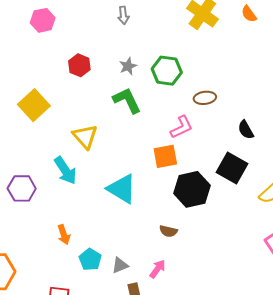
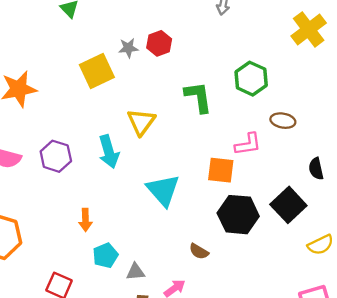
gray star: (128, 66) -> (128, 48), moved

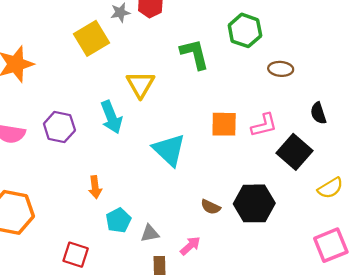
pink L-shape: (248, 144) -> (264, 125), moved
black hexagon: (238, 215) -> (254, 203), moved

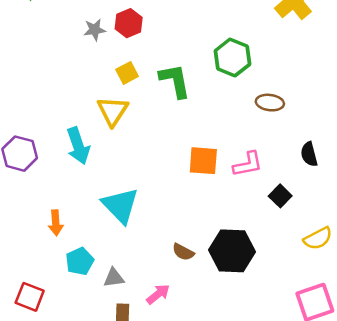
yellow square: (91, 38) -> (127, 73), moved, size x0.6
cyan triangle: (169, 150) -> (120, 205), moved
black square: (295, 152) -> (280, 196), size x0.6

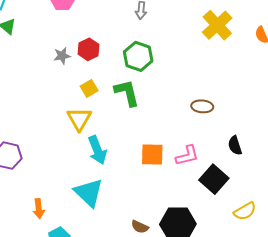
green hexagon: (232, 57) -> (138, 56), moved
cyan arrow: (78, 146) -> (97, 150), moved
black square: (280, 196) -> (214, 179), size x1.6

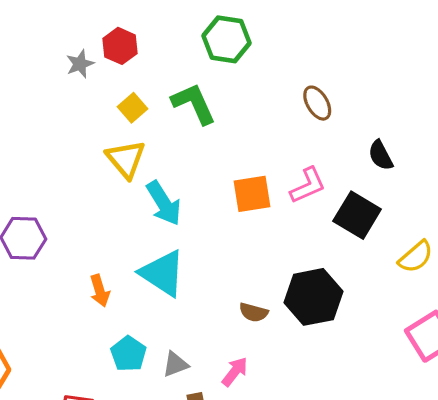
green hexagon: (138, 56) -> (227, 39), moved
brown ellipse: (202, 106) -> (317, 103), turned 65
orange arrow: (39, 209) -> (100, 291), moved

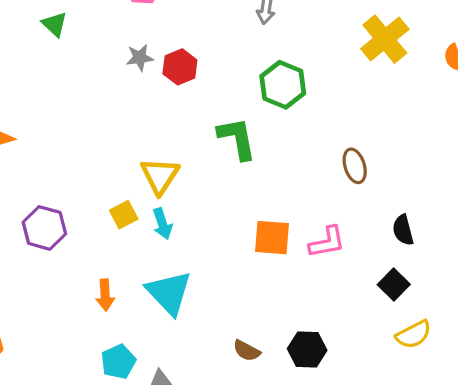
gray star: (80, 64) -> (140, 58), moved
yellow square: (132, 108) -> (124, 215), moved
cyan arrow: (164, 203) -> (162, 224), moved, size x0.7
black square: (357, 215) -> (394, 285), moved, size x0.7
black hexagon: (313, 297) -> (307, 349), size x0.7

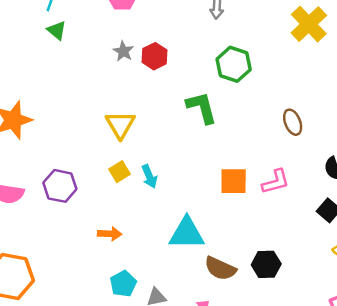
gray star: (140, 58) -> (123, 51), turned -30
yellow triangle: (160, 176) -> (120, 125), moved
cyan triangle: (169, 293) -> (187, 233), moved, turned -42
orange arrow: (105, 295) -> (110, 234), turned -80
brown semicircle: (247, 351) -> (220, 269), size x1.5

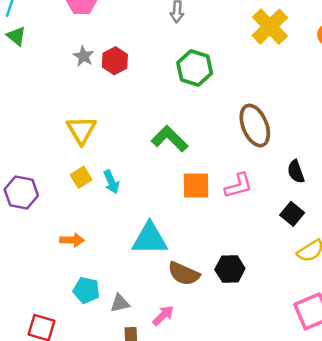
green L-shape: (202, 108) -> (170, 139), moved, turned -30
brown ellipse: (293, 122) -> (255, 125), size x1.6
cyan pentagon: (123, 284) -> (86, 290), turned -30

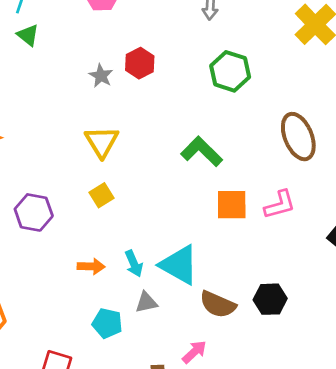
gray star: (84, 56) -> (101, 76), moved
cyan arrow: (111, 182) -> (134, 264), moved
cyan triangle: (150, 239) -> (179, 265), turned 30
gray triangle: (120, 303) -> (146, 302), moved

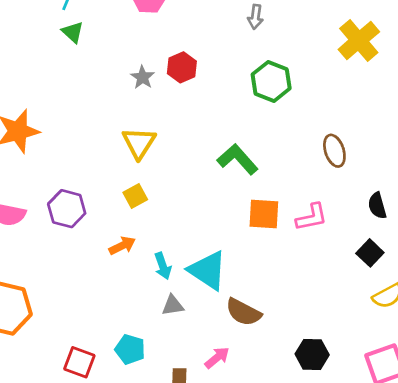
brown ellipse: (298, 137) -> (334, 151), size x0.7
orange arrow: (91, 266) -> (122, 246), moved, turned -32
black hexagon: (270, 299) -> (312, 354), moved
cyan pentagon: (107, 323) -> (130, 349), moved

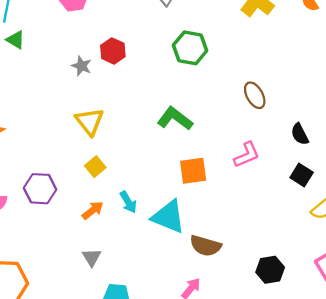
orange square: (264, 214) -> (193, 171), moved
cyan arrow: (163, 266) -> (128, 202), moved
gray triangle: (173, 305) -> (92, 257), moved, turned -42

